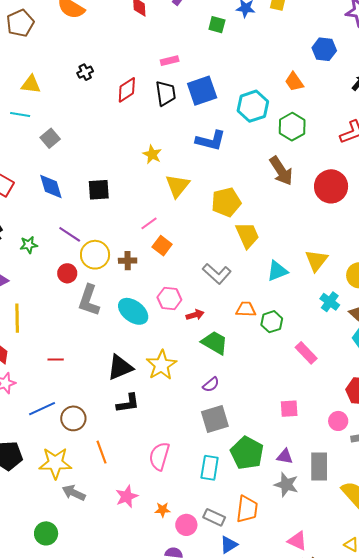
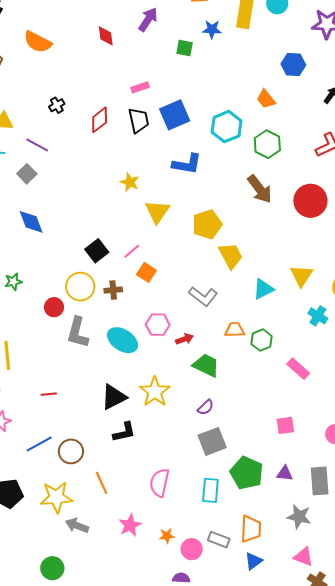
black square: (99, 190) -> (97, 251), moved, turned -30
purple line: (70, 234) -> (37, 145), moved
gray star: (286, 485) -> (299, 517), moved
blue triangle: (229, 545) -> (253, 561), moved

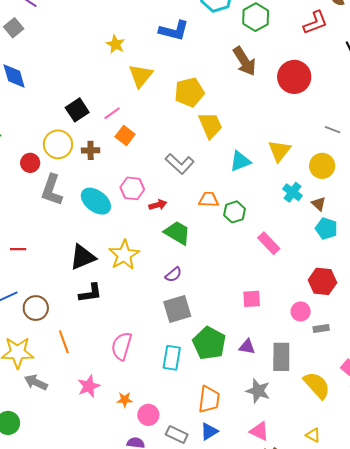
gray rectangle: (219, 540) -> (177, 435), moved

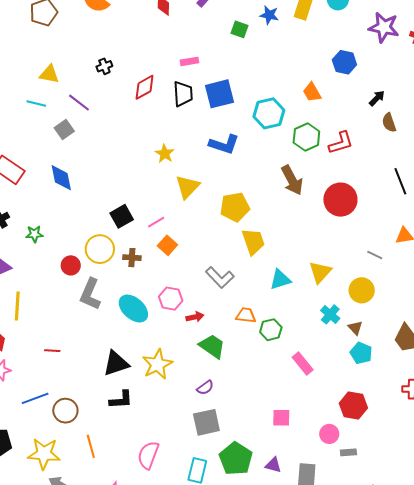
red L-shape: (315, 23) -> (341, 143), moved

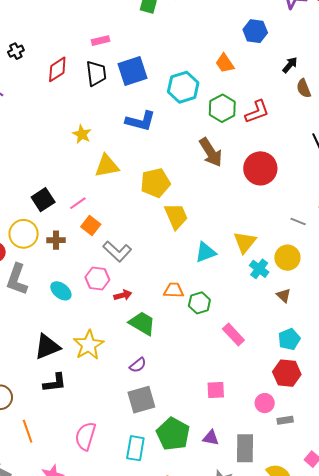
yellow triangle: (187, 187) -> (107, 166), turned 40
gray L-shape: (220, 277) -> (117, 251), moved
cyan ellipse: (133, 309) -> (61, 291), size x0.7
cyan cross: (330, 314) -> (259, 269), moved
cyan pentagon: (361, 353) -> (289, 339), moved, turned 30

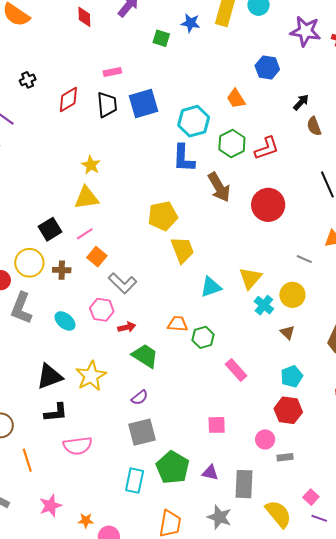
blue L-shape: (141, 121) -> (184, 158), moved, turned 76
yellow triangle: (107, 166) -> (87, 198), moved
pink semicircle: (85, 436) -> (78, 446), moved, turned -116

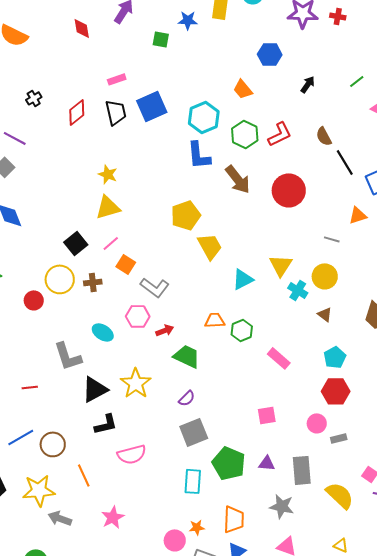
brown semicircle: (314, 126) -> (324, 136), moved
gray L-shape: (21, 308) -> (68, 356), moved, turned -32
orange star: (86, 520) -> (197, 527), moved

